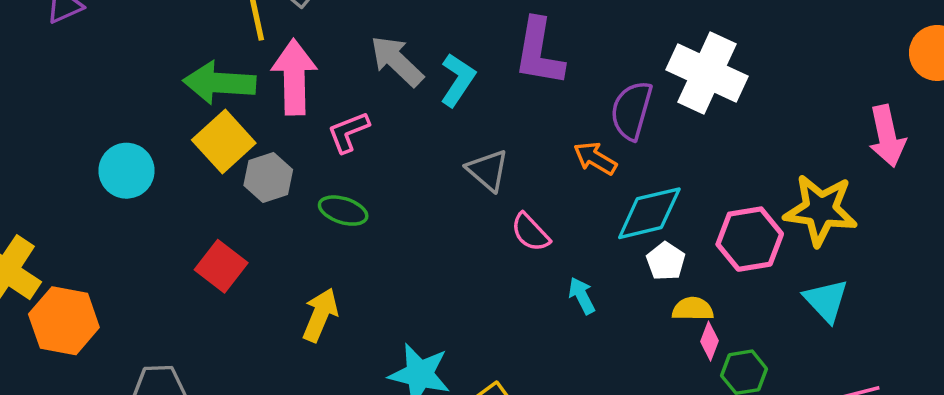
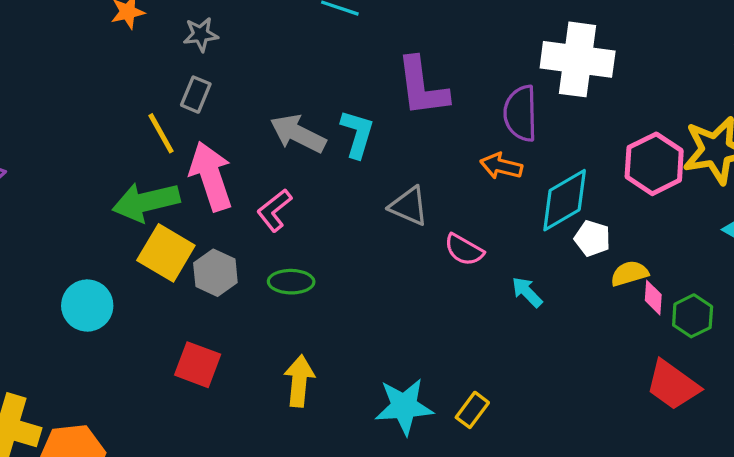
pink hexagon: (750, 239) -> (654, 164), moved

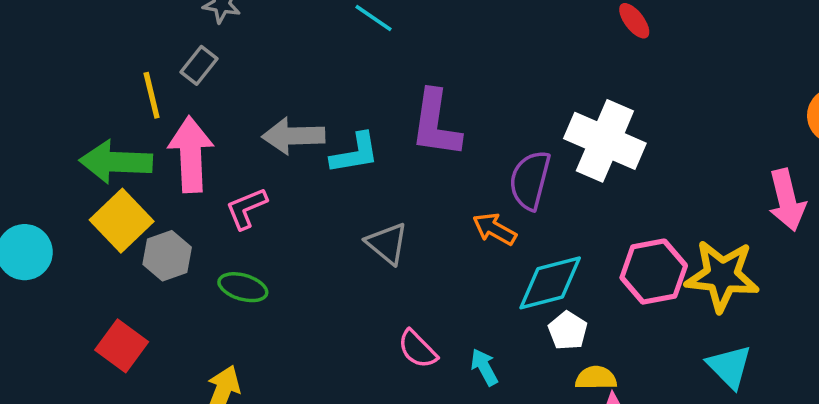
gray arrow: (298, 134) -> (293, 136), turned -44
cyan L-shape: (357, 134) -> (355, 153), turned 48
pink semicircle: (464, 250) -> (418, 349), moved

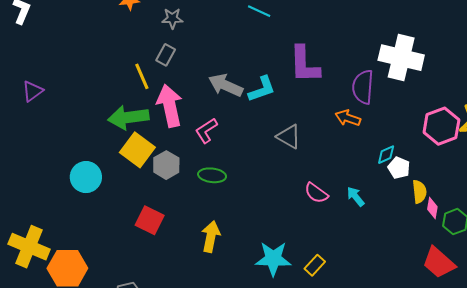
gray arrow: (293, 136) -> (226, 85), turned 36
cyan diamond: (550, 283) -> (386, 155), moved, size x0.5
yellow semicircle: (596, 378) -> (419, 192), turned 95

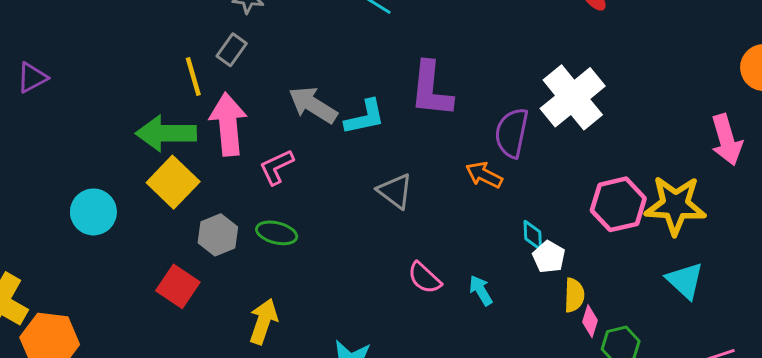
white cross: (401, 58) -> (573, 97), turned 30
cyan diamond: (386, 155) -> (533, 235), turned -75
gray hexagon: (166, 165) -> (218, 235), moved

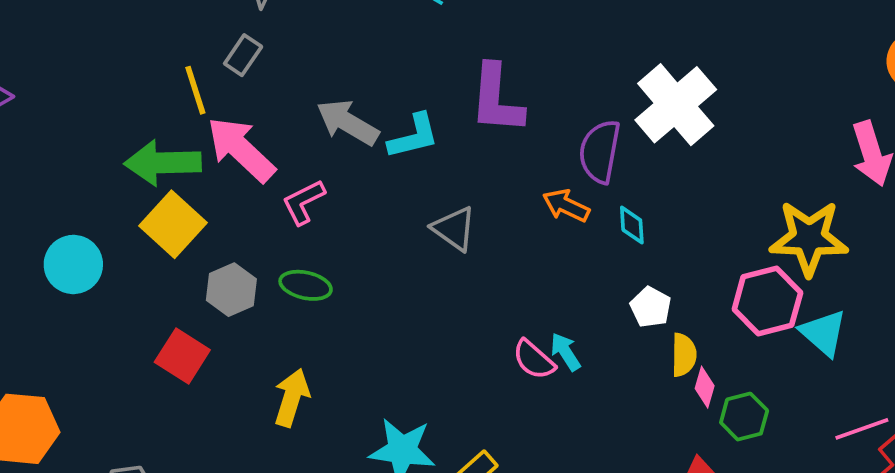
pink arrow: (228, 124) -> (241, 149), turned -40
pink hexagon: (618, 204) -> (767, 301), moved
cyan diamond: (533, 235) -> (632, 225), moved
pink semicircle: (424, 278) -> (534, 360), moved

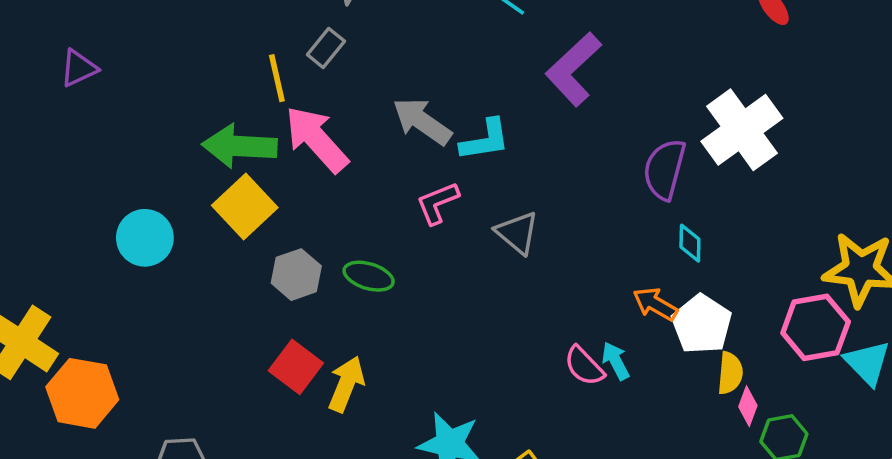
purple L-shape: (497, 99) -> (573, 69), moved, turned 38
pink L-shape: (304, 202) -> (437, 203), moved
orange arrow: (566, 206) -> (655, 304), moved
white pentagon: (651, 307) -> (702, 324), size x1.5
red square: (182, 356) -> (296, 367), moved

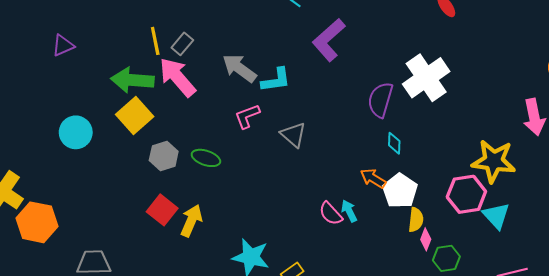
gray rectangle: (326, 48) -> (182, 44), moved
purple triangle: (79, 68) -> (63, 45), moved

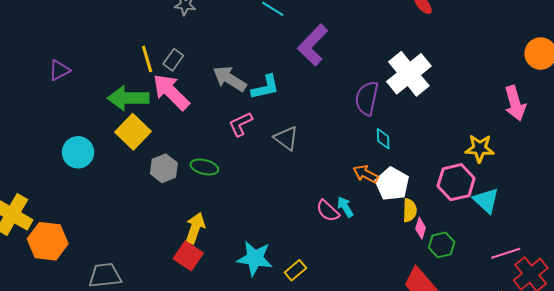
yellow star: (494, 161) -> (480, 148), size x0.7
red square: (162, 210) -> (188, 256), moved

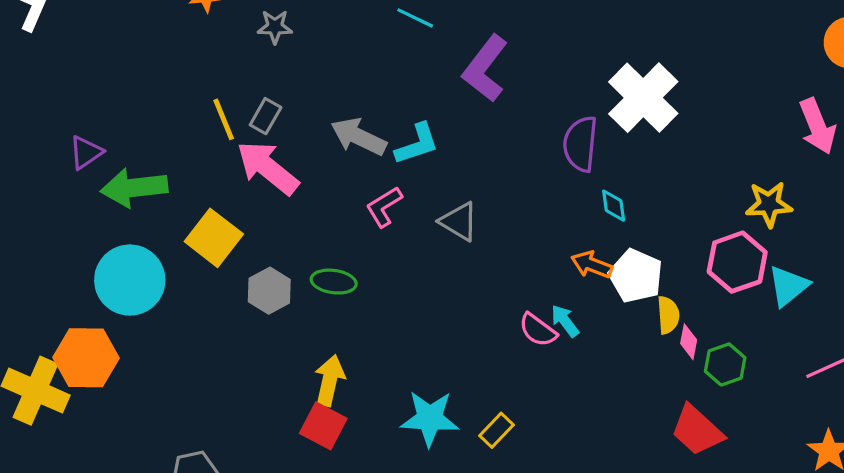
green arrow: (128, 98) -> (134, 188), moved
cyan circle: (78, 152) -> (130, 280), size x1.4
cyan triangle: (486, 200) -> (788, 286), turned 44
orange hexagon: (48, 241) -> (86, 358), moved

